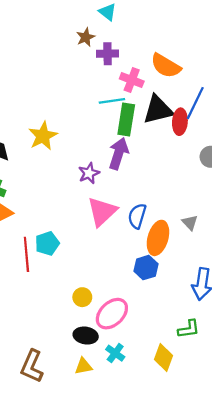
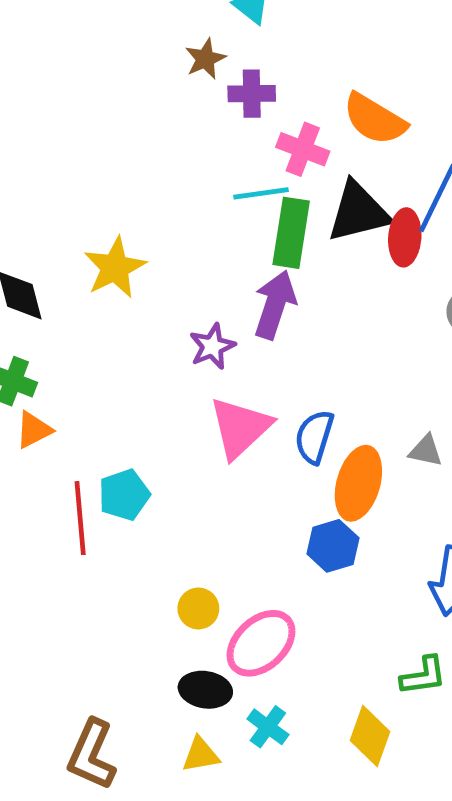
gray triangle: (190, 223) -> (426, 451), turned -35

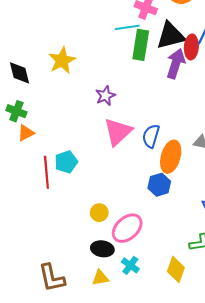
purple arrow: (275, 305) -> (176, 64), moved
brown L-shape: (92, 755) -> (52, 278), turned -36

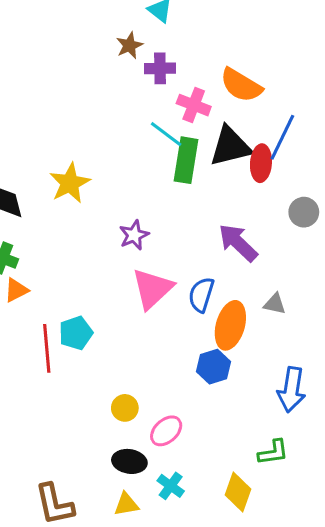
cyan line: (127, 27) -> (166, 134), turned 45
purple arrow: (176, 64) -> (238, 243), moved, turned -64
pink ellipse: (127, 228) -> (166, 431), size x0.7

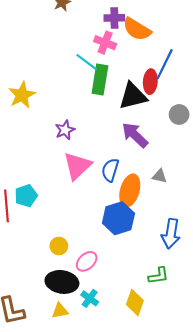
purple cross: (160, 68) -> (114, 18), moved
black triangle: (230, 146) -> (133, 96), moved
blue hexagon: (214, 367) -> (118, 218), size x1.4
black ellipse: (129, 461) -> (62, 282), size x1.4

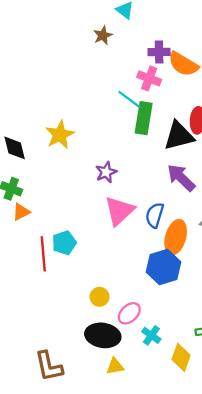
cyan cross: (90, 298) -> (151, 335), moved
yellow triangle: (60, 311) -> (115, 366), moved

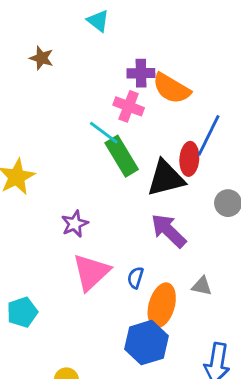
brown star: (103, 35) -> (42, 58), moved, turned -30
green rectangle: (144, 118) -> (122, 156), turned -40
blue semicircle: (155, 215) -> (135, 278), size x0.7

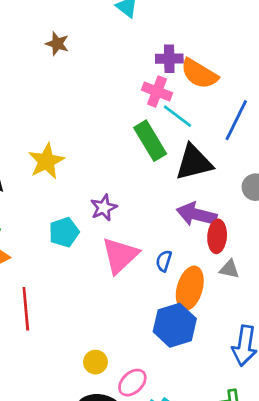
brown star: (42, 58) -> (57, 44), moved
cyan line: (104, 133) -> (177, 116), moved
red ellipse: (189, 159) -> (217, 236), moved
purple arrow: (169, 231) -> (197, 214), turned -30
cyan pentagon: (22, 312) -> (64, 232), moved

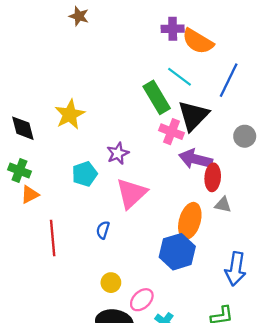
pink cross: (157, 91) -> (172, 132), moved
black triangle: (194, 163) -> (193, 116), turned -32
blue semicircle: (164, 261) -> (103, 230), moved

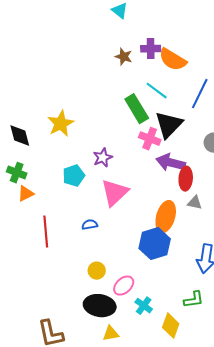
brown star: (79, 16) -> (124, 57), moved
blue semicircle: (103, 230) -> (90, 225), turned 63

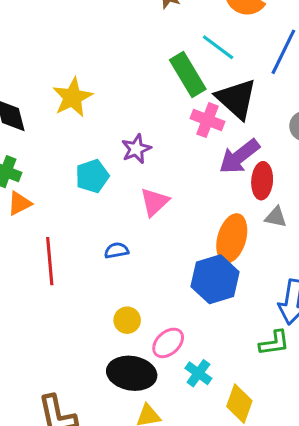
black triangle: (169, 125) -> (236, 99), turned -32
purple arrow: (171, 163) -> (239, 156), turned -52
pink triangle: (115, 193) -> (154, 202), size x0.7
green L-shape: (194, 300) -> (274, 343), moved

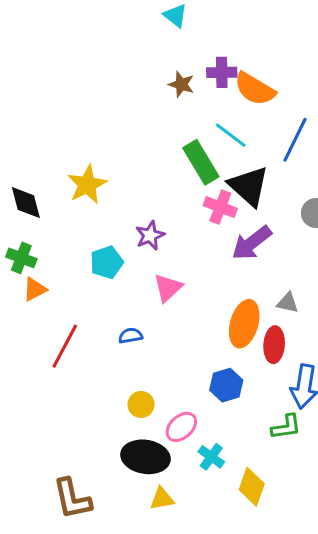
red ellipse: (262, 181) -> (274, 345), moved
red line: (50, 261) -> (65, 346), turned 33
blue hexagon: (215, 279) -> (226, 385), moved, size x0.7

